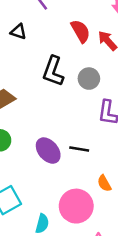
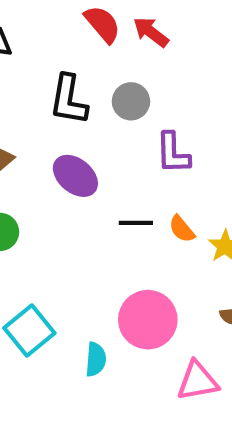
purple ellipse: (48, 151) -> (75, 176), moved
orange semicircle: (104, 183) -> (182, 229), moved

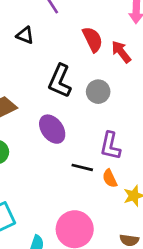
purple L-shape: (173, 153) -> (110, 146), moved

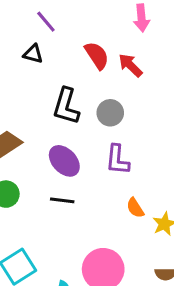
black triangle: (25, 35) -> (33, 54), moved
purple L-shape: (110, 146) -> (117, 160), moved
black line: (82, 167) -> (62, 200), moved

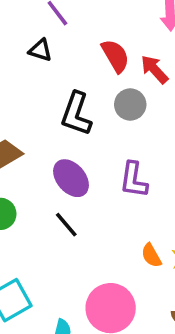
gray circle: (110, 113) -> (130, 105), moved
black line: (62, 200) -> (66, 225), turned 40
orange semicircle: (135, 208) -> (151, 255), moved

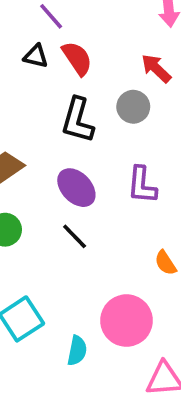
red semicircle: (115, 56) -> (77, 58), moved

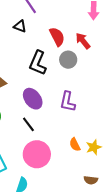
red semicircle: (77, 58) -> (57, 37), moved
pink circle: (127, 321) -> (37, 154), moved

